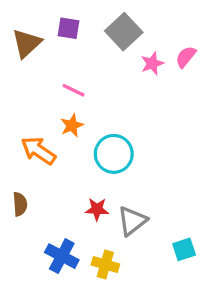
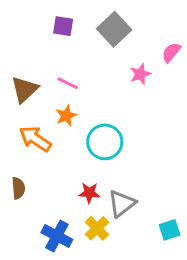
brown triangle: (27, 43) -> (25, 89), moved
pink star: (152, 63) -> (140, 74), moved
yellow cross: (105, 264) -> (97, 228), moved, turned 30

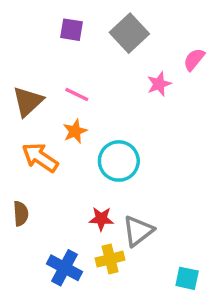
yellow cross: (97, 228) -> (110, 259), turned 30
cyan square: (170, 230) -> (187, 278), moved, turned 30

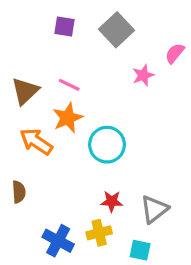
orange star: (75, 131) -> (68, 118), size x1.4
red star: (101, 219) -> (112, 201), moved
gray triangle: (138, 231) -> (154, 209), moved
cyan square: (187, 278) -> (140, 250), moved

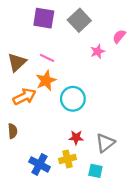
purple square: (64, 27) -> (44, 18), size x1.5
orange arrow: (36, 141) -> (24, 97), turned 120

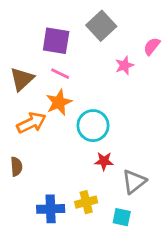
purple square: (44, 18) -> (56, 41), moved
red star: (76, 138) -> (104, 161), moved
blue cross: (40, 164) -> (51, 209), turned -30

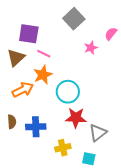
purple square: (56, 41) -> (29, 34), moved
red star: (104, 161) -> (76, 118), size x1.5
blue cross: (51, 209) -> (36, 127), moved

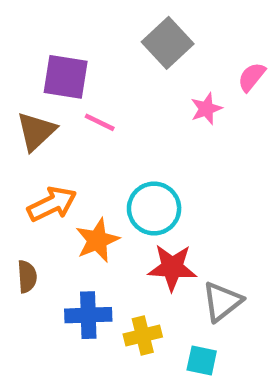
orange star: (43, 75) -> (97, 240), moved
blue cross: (36, 127) -> (88, 315), moved

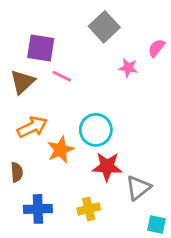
pink star: (206, 109) -> (128, 68), turned 30
blue cross: (88, 315) -> (38, 209), moved
cyan square: (202, 360) -> (157, 224), moved

